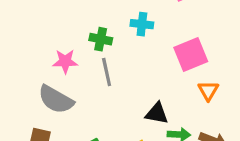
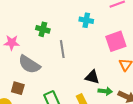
green cross: (101, 39) -> (43, 29), moved
pink star: (65, 61) -> (12, 43), moved

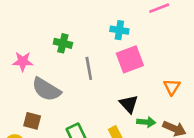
pink square: (116, 41) -> (130, 59), moved
black triangle: (92, 77) -> (129, 104), turned 35

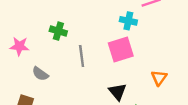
cyan cross: (119, 30) -> (128, 21), moved
gray semicircle: (46, 89) -> (40, 74), size x0.6

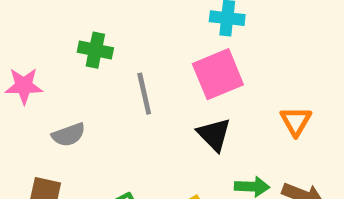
gray semicircle: (40, 74) -> (69, 135), turned -49
black triangle: (118, 92) -> (214, 134), moved

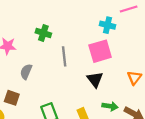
gray semicircle: (69, 135) -> (26, 72), turned 126

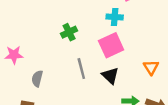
green cross: (43, 33) -> (69, 32), moved, turned -35
gray line: (64, 56) -> (81, 69), moved

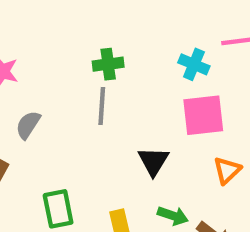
pink square: (111, 45) -> (203, 115), moved
gray line: (81, 69) -> (102, 106), moved

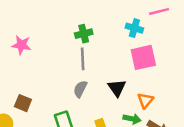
gray semicircle: (28, 125) -> (80, 89), moved
orange triangle: (227, 170) -> (145, 100), moved

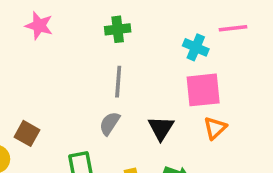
green cross: (84, 34) -> (118, 29), moved
pink star: (21, 45) -> (39, 26), moved
orange triangle: (145, 100) -> (215, 128), moved

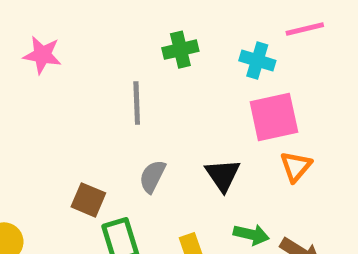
green cross: (118, 29) -> (180, 50), moved
gray line: (118, 82) -> (137, 103), moved
brown square: (27, 133) -> (88, 200), moved

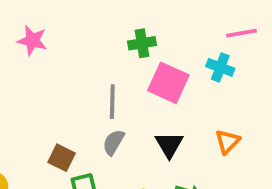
cyan cross: (257, 61) -> (220, 67), moved
gray line: (137, 103) -> (112, 102), moved
pink square: (274, 117) -> (168, 83), moved, turned 33

